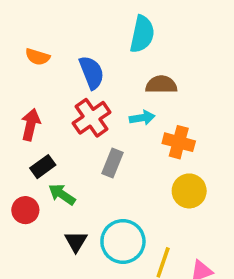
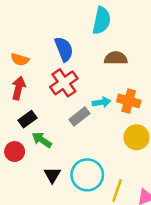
orange semicircle: (38, 57) -> (20, 59), moved
cyan arrow: (142, 118) -> (101, 102), moved
gray rectangle: (112, 163) -> (79, 117), turned 30

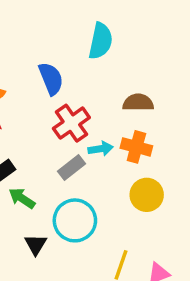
brown semicircle: (116, 58) -> (138, 103), moved
red cross: (64, 83) -> (71, 123), moved
cyan circle: (87, 175) -> (75, 220), moved

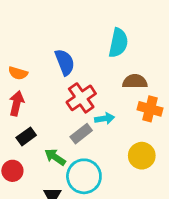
cyan semicircle: (101, 41) -> (118, 43), moved
orange cross: (136, 147) -> (150, 109), moved
green arrow: (22, 198) -> (55, 157), moved

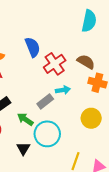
cyan semicircle: (118, 43) -> (89, 21), moved
brown semicircle: (135, 81) -> (86, 62), turned 30
red cross: (81, 98) -> (55, 64), moved

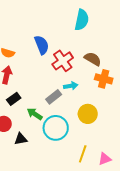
cyan semicircle: (89, 21) -> (82, 20), moved
yellow circle: (91, 118) -> (88, 114), moved
black triangle: (23, 149) -> (21, 139), moved, turned 48

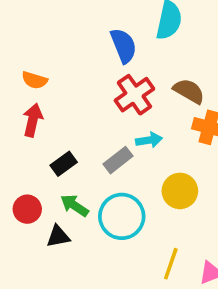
blue semicircle: (42, 45) -> (124, 46), moved
black rectangle: (14, 99) -> (64, 164), moved
green arrow: (35, 114) -> (74, 205), moved

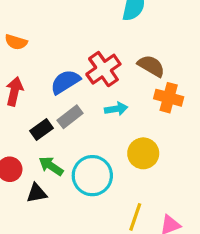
blue semicircle: (124, 46) -> (65, 82), moved, turned -100
orange semicircle: (35, 80) -> (16, 42), moved
gray rectangle: (118, 160) -> (70, 117), moved

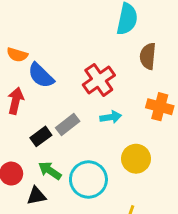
brown semicircle: (151, 66) -> (148, 56), moved, turned -115
blue semicircle: (65, 82) -> (41, 75), moved, turned -104

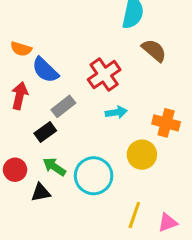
brown semicircle: (148, 56) -> (154, 50), turned 125
orange cross: (160, 107) -> (166, 123), moved
gray rectangle: (68, 125) -> (63, 106), moved

